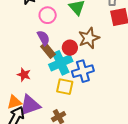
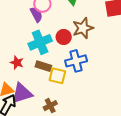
purple semicircle: (43, 38) -> (36, 15), moved
brown rectangle: (48, 50) -> (43, 66), moved, turned -35
cyan cross: (61, 63) -> (40, 42), moved

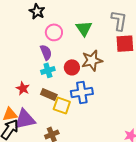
purple semicircle: (36, 15) -> (46, 52), moved
cyan cross: (40, 42) -> (48, 70), size x0.6

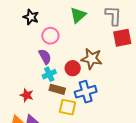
green triangle: (84, 28) -> (78, 15), moved, turned 30
brown star: (92, 61) -> (92, 59), turned 30
brown rectangle: (49, 94) -> (57, 89), moved

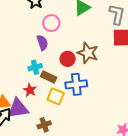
cyan cross: (49, 74) -> (35, 67), moved
red star: (27, 95) -> (30, 90), moved

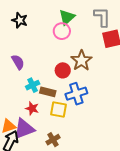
pink circle: (51, 23) -> (62, 31), moved
purple semicircle: (42, 43) -> (18, 62), moved
brown star: (88, 53) -> (81, 61), turned 30

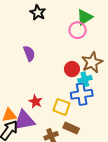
cyan cross: (33, 85) -> (85, 79), moved
brown rectangle: (48, 92) -> (71, 128), moved

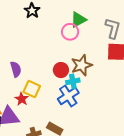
purple semicircle: (29, 53) -> (16, 69), moved
blue cross: (82, 94) -> (68, 96), turned -30
yellow square: (61, 107) -> (32, 89), moved

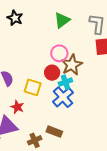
pink circle: (70, 32) -> (59, 53), moved
yellow square: (32, 89) -> (33, 87), moved

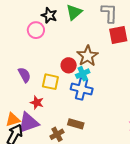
black star: (15, 18) -> (49, 15), moved
pink circle: (59, 53) -> (36, 30), moved
blue cross: (63, 97) -> (82, 89), turned -30

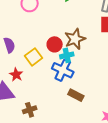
yellow square: (50, 82) -> (34, 57), turned 30
brown rectangle: (76, 124) -> (76, 95), moved

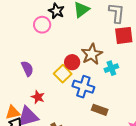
cyan cross: (67, 55) -> (111, 68), moved
yellow square: (34, 57) -> (63, 74), moved

